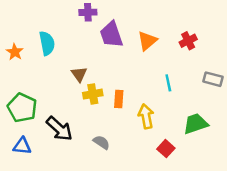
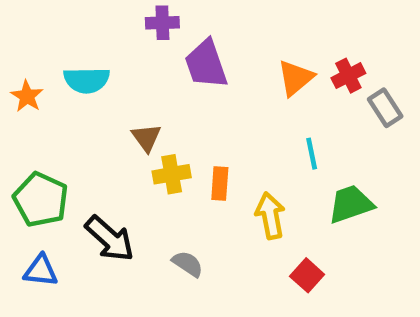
orange triangle: (147, 41) -> (296, 78), moved
cyan semicircle: (47, 43) -> (87, 80), turned 100
gray rectangle: (213, 79) -> (385, 108), moved, turned 42
green trapezoid: (196, 124) -> (351, 204), moved

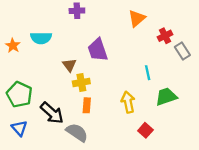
purple trapezoid: (206, 64) -> (98, 50), moved
orange triangle: (296, 78) -> (137, 18), moved
orange rectangle: (220, 183) -> (87, 105), moved
gray semicircle: (188, 264) -> (77, 132), moved, size x1.5
blue triangle: (41, 271) -> (19, 128), turned 42

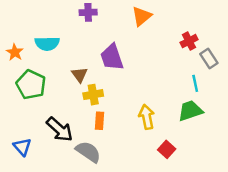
orange triangle: (137, 18) -> (142, 16), moved
cyan line: (148, 73) -> (195, 83), moved
green pentagon: (19, 94) -> (31, 85), moved

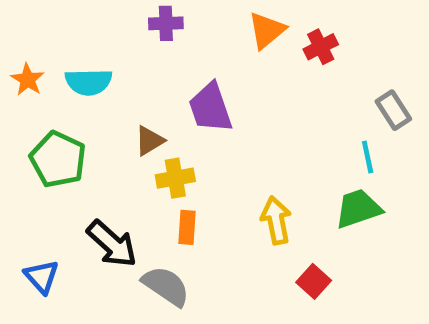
red cross: (189, 41) -> (321, 47), moved
orange star: (15, 52) -> (28, 80), moved
brown triangle: (79, 75) -> (149, 141), turned 35

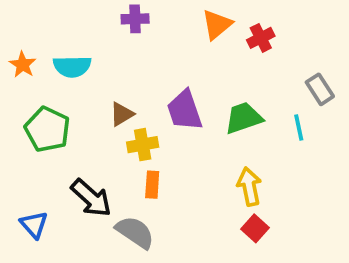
purple trapezoid: (210, 108) -> (185, 110), moved
green trapezoid: (358, 209) -> (244, 118), moved
yellow arrow: (276, 220) -> (249, 187), moved

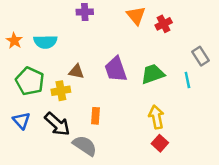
orange triangle: (217, 25) -> (136, 16), turned -30
brown triangle: (122, 114) -> (76, 72), turned 42
yellow cross: (143, 145) -> (61, 91), moved
blue triangle: (34, 225) -> (21, 121), moved

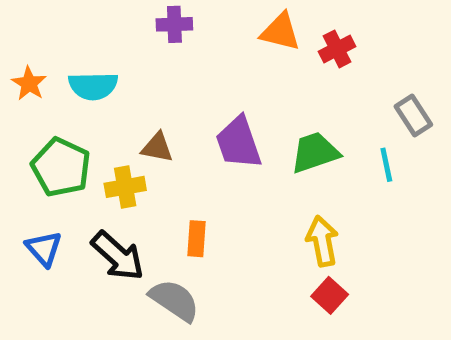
orange triangle: (136, 16) -> (280, 32), turned -36

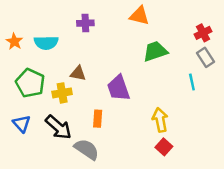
purple cross: (174, 24) -> (85, 23), moved
red cross: (337, 49) -> (203, 33), moved
purple trapezoid: (238, 143) -> (118, 88), moved
green trapezoid: (315, 152) -> (155, 51), moved

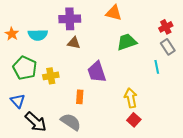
purple cross: (85, 23) -> (70, 19), size x1.5
brown triangle: (78, 73) -> (74, 43), moved
black arrow: (58, 127) -> (36, 122), moved

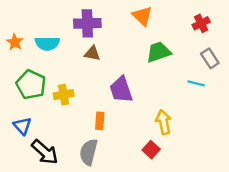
orange triangle: (114, 13) -> (142, 16), turned 30
red cross: (166, 27) -> (201, 23), moved
cyan line: (157, 67) -> (196, 83), turned -64
red square: (134, 120) -> (151, 150), moved
gray semicircle: (71, 122) -> (89, 152), turned -110

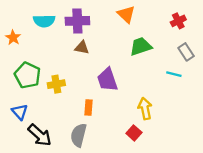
cyan semicircle: (47, 43) -> (44, 21), moved

